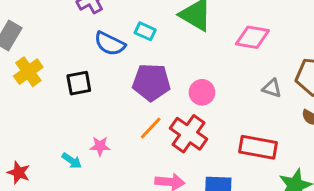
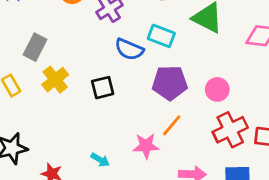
cyan rectangle: (145, 31) -> (161, 36), size x1.4
red cross: (189, 134) -> (230, 130), moved, turned 32
pink star: (100, 146) -> (146, 146), moved, size x1.4

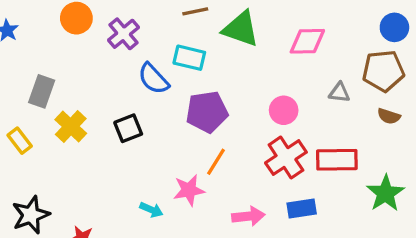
blue semicircle: (129, 49) -> (153, 79), turned 32
pink circle: (217, 89) -> (284, 110), moved
cyan arrow: (100, 160) -> (151, 210), moved

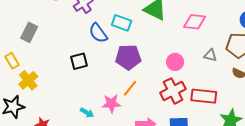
yellow cross: (71, 127) -> (28, 80), moved

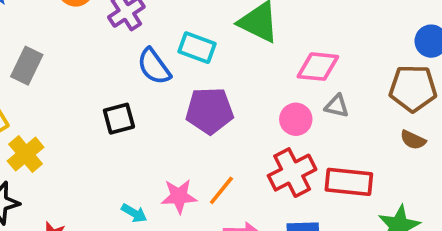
pink diamond: (195, 22) -> (318, 67), moved
gray triangle: (210, 55) -> (337, 106), moved
orange line: (130, 88) -> (221, 190), moved

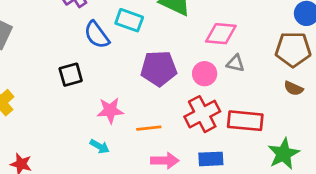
purple pentagon: (210, 111) -> (159, 68), moved
orange line: (221, 190) -> (149, 128), turned 45
pink star: (179, 196) -> (110, 110), moved
cyan arrow: (134, 213) -> (100, 146), moved

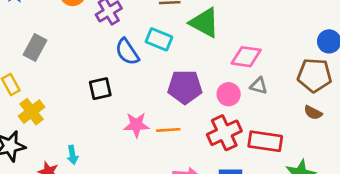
orange line: (149, 128) -> (168, 130), moved
cyan arrow: (100, 146) -> (72, 155), moved, turned 48

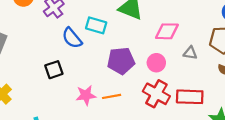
gray triangle: (259, 86) -> (190, 53), moved
red cross: (224, 133) -> (156, 94), turned -30

